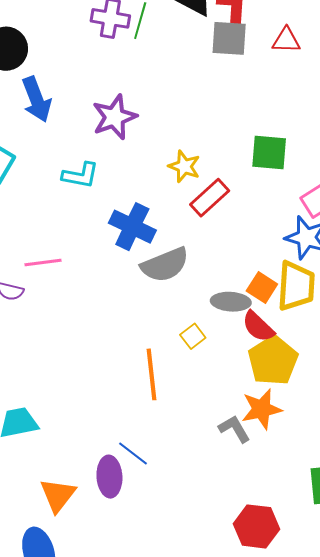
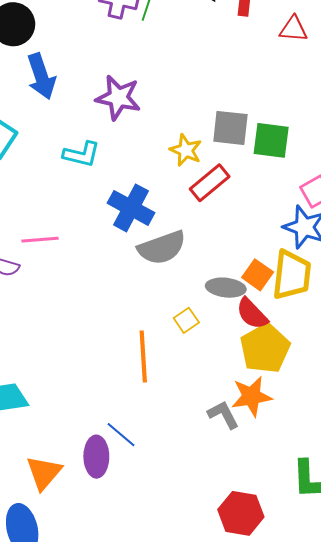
gray square: (229, 38) -> (230, 128), moved
purple star: (114, 117) -> (118, 98), turned 30

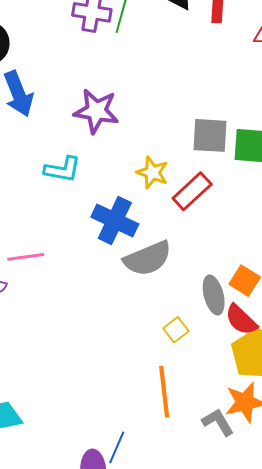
yellow star: (186, 150) -> (152, 173), moved
gray ellipse: (226, 288) -> (214, 295), turned 72
orange line: (143, 356) -> (164, 392), moved
blue line: (121, 435) -> (117, 447), turned 76

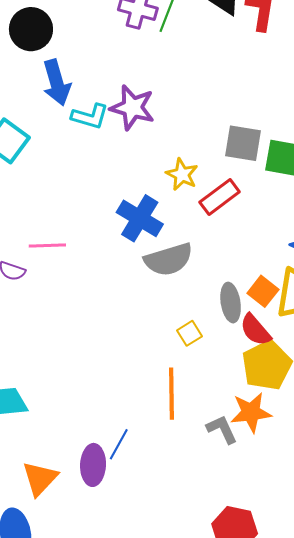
cyan L-shape: (63, 169) -> (90, 116), moved

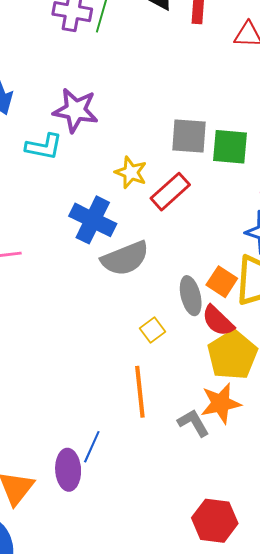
cyan L-shape: (90, 116) -> (44, 147), moved

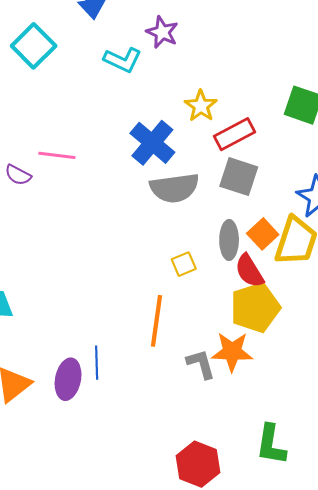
purple star: (76, 110) -> (162, 32), size x0.7
gray square: (189, 136) -> (239, 177), moved
blue line: (92, 447) -> (97, 363), turned -40

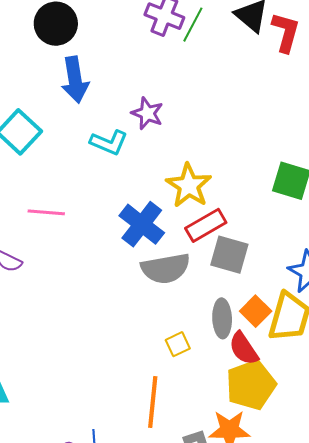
yellow star: (201, 106) -> (189, 186), size x1.4
red rectangle: (234, 134) -> (206, 225), moved
pink line: (57, 155) -> (46, 212), moved

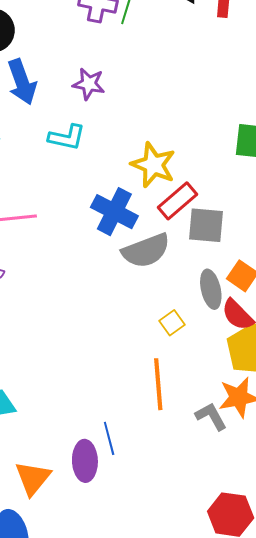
purple star: (147, 113) -> (89, 84), moved

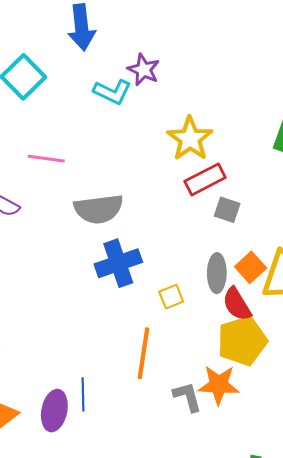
purple star: (89, 84) -> (144, 70), moved
blue cross: (114, 212) -> (118, 263), moved, turned 30
gray square: (206, 225) -> (227, 210), size x0.7
gray semicircle: (146, 251) -> (99, 209), moved

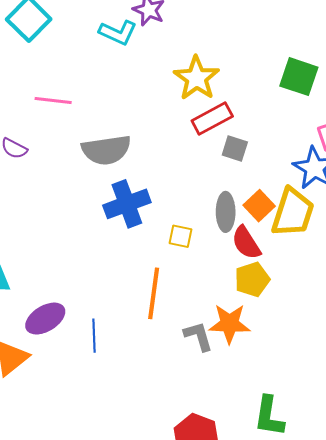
yellow square: (171, 297) -> (180, 236), turned 35
yellow pentagon: (242, 341) -> (252, 279), size x0.7
purple ellipse: (54, 411) -> (45, 319), moved, turned 48

